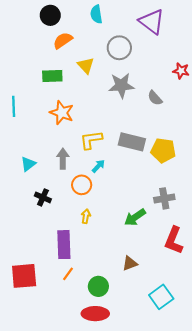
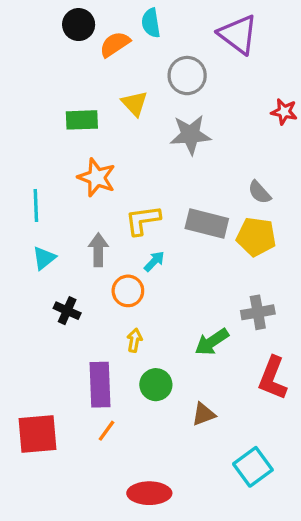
orange semicircle: (63, 40) -> (115, 44), moved
gray semicircle: (155, 98) -> (259, 192), moved
cyan line: (14, 106) -> (36, 205), moved
green circle: (98, 286) -> (156, 385), moved

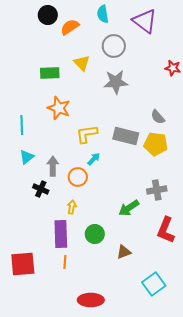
cyan semicircle: (151, 23) -> (103, 14), moved
gray arrow: (98, 250) -> (53, 166), moved
yellow arrow: (135, 340) -> (72, 207), moved
orange line: (107, 431) -> (65, 262), turned -32

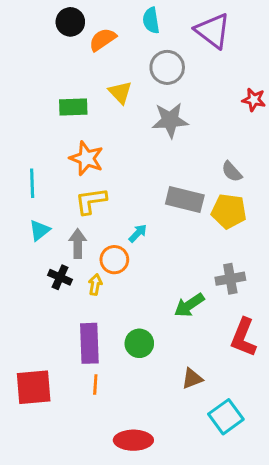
yellow L-shape: (87, 134) -> (91, 201), moved
yellow arrow: (72, 207) -> (95, 285), moved
brown triangle: (124, 252) -> (192, 379), moved

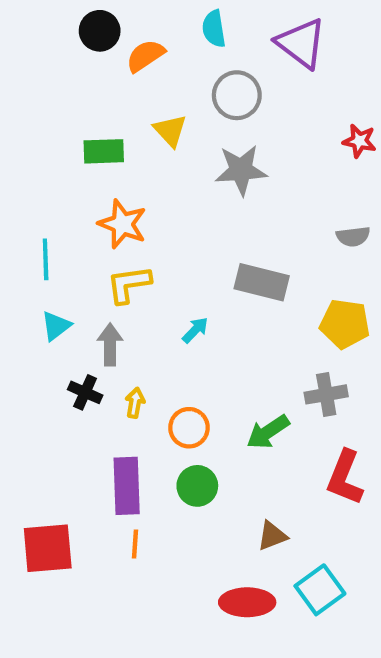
gray semicircle: (232, 172) -> (353, 237), moved, turned -55
yellow pentagon: (229, 211) -> (345, 324), moved
orange circle: (114, 260) -> (189, 428), moved
red ellipse: (133, 440) -> (247, 602), moved

